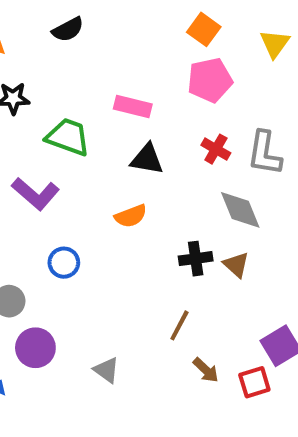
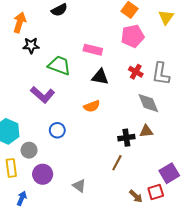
black cross: (196, 259) -> (126, 138), moved
brown triangle: (236, 265) -> (146, 131), turned -48
brown arrow: (206, 370) -> (136, 196), moved

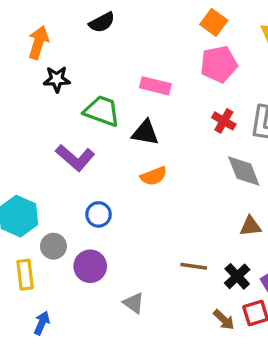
black triangle: (100, 77) -> (145, 133), moved
brown triangle: (146, 131) -> (251, 226), moved
black cross: (126, 138) -> (237, 276), moved, turned -35
brown line: (117, 163) -> (194, 266), turned 70
purple circle: (43, 174) -> (90, 266), moved

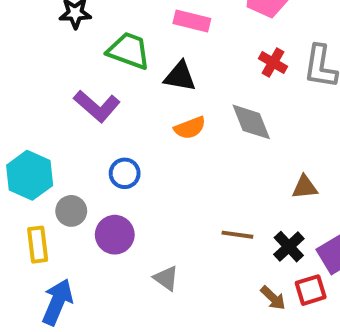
gray diamond: (244, 171) -> (251, 122), moved
blue arrow: (42, 323) -> (57, 302), size x1.6

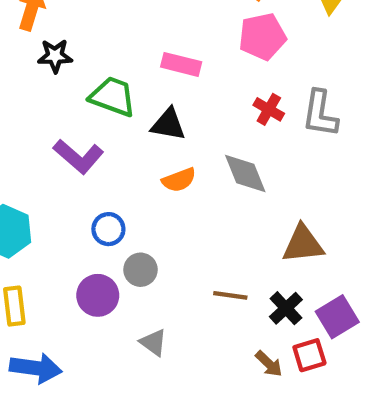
brown triangle: (305, 187) -> (303, 244), size x1.5
gray circle: (71, 211) -> (140, 270), moved
blue arrow: (57, 302) -> (36, 368), turned 75

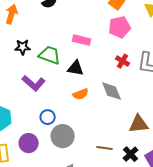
black star: (55, 56) -> (23, 47), moved
gray circle: (140, 270) -> (63, 136), size x1.5
purple circle: (98, 295) -> (29, 143), moved

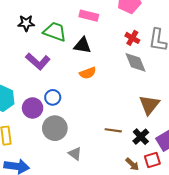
gray diamond: (112, 91) -> (135, 62), moved
brown triangle: (139, 124) -> (149, 105), turned -45
gray circle: (63, 136) -> (55, 128), moved
purple circle: (29, 143) -> (33, 108), moved

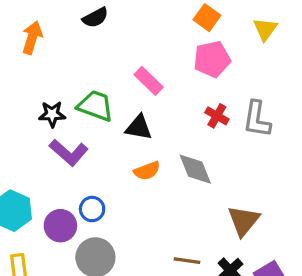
pink rectangle: (89, 16) -> (149, 81), turned 30
black star: (26, 23) -> (52, 114), moved
gray diamond: (135, 62) -> (195, 169), moved

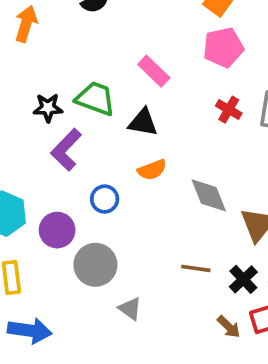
purple L-shape: (69, 152) -> (66, 150), turned 93
gray diamond: (195, 169) -> (209, 195), moved
blue circle: (92, 209) -> (105, 199), moved

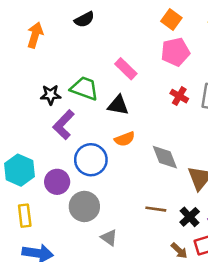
blue circle: (105, 199) -> (91, 160), size x1.6

